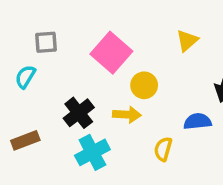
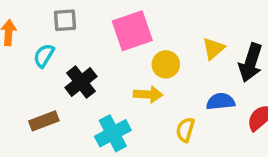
yellow triangle: (187, 41) -> (213, 48), moved
pink square: (111, 53) -> (132, 31), turned 30
black cross: (79, 113) -> (81, 82), moved

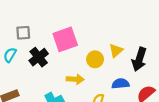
yellow circle: (166, 64) -> (95, 59), moved
black cross: (81, 82) -> (39, 57), moved

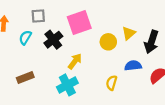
yellow arrow: (75, 79) -> (75, 61), moved, turned -56

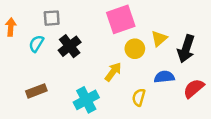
pink square: (79, 22) -> (121, 19), moved
yellow arrow: (75, 61) -> (113, 72), moved

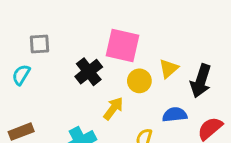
pink square: (121, 19) -> (122, 46), turned 32
black cross: (70, 46) -> (89, 72), moved

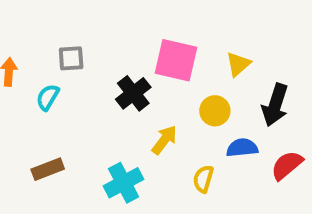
yellow triangle: (169, 69) -> (238, 64), moved
yellow circle: (139, 81) -> (215, 111), moved

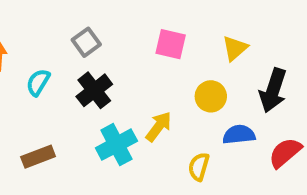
gray square: (71, 58) -> (86, 42), moved, turned -32
pink square: (176, 60) -> (171, 44), size x0.7
black cross: (133, 93) -> (94, 90), moved
cyan cross: (124, 183) -> (116, 145), moved

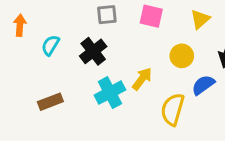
gray square: (86, 42) -> (107, 15), moved, turned 30
blue semicircle: (239, 135) -> (203, 85), turned -30
yellow semicircle: (199, 167) -> (173, 109), size x1.5

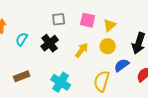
yellow triangle: (200, 19) -> (110, 25), moved
yellow arrow: (142, 79) -> (82, 50), moved
cyan cross: (110, 93) -> (61, 82), moved, turned -30

